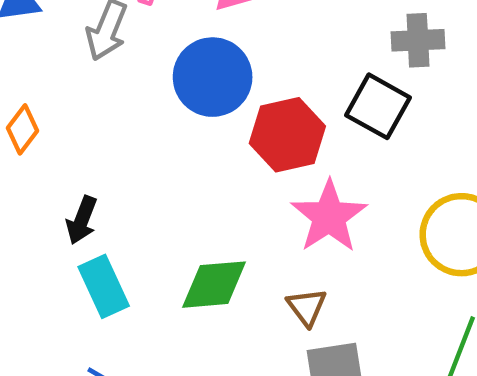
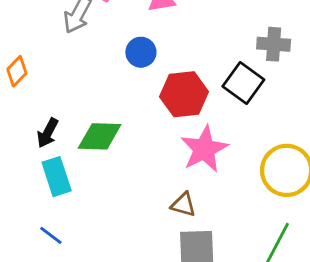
blue circle: (213, 77) -> (141, 52), size x0.6
green diamond: (214, 285) -> (100, 136), moved
brown triangle: (307, 307) -> (183, 205), turned -44

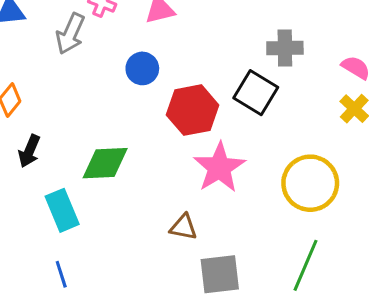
black arrow: (48, 133) -> (29, 151), moved
brown triangle: (183, 205) -> (183, 227), moved
blue line: (51, 235) -> (61, 274), turned 40

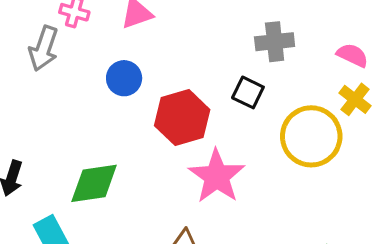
black square: (256, 93) -> (248, 92), size x0.7
yellow circle: (310, 183) -> (311, 136), moved

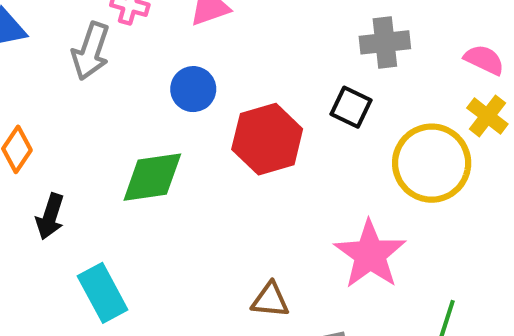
pink star: (217, 176) -> (370, 254), moved
green diamond: (94, 183) -> (152, 177), moved

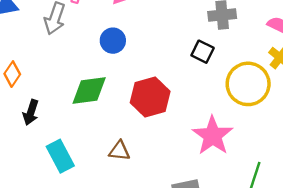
red hexagon: (267, 139) -> (150, 97), moved
brown triangle: (270, 300) -> (119, 151), moved

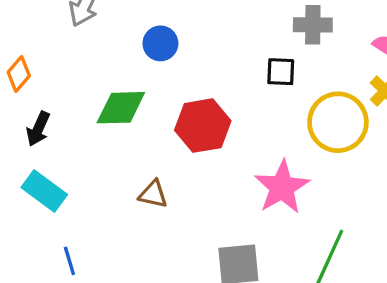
black square: (203, 52) -> (281, 72), turned -30
cyan rectangle: (60, 156) -> (44, 191), moved, turned -32

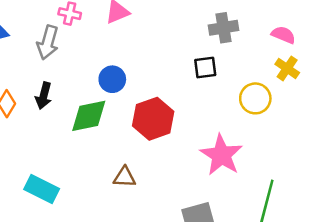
blue circle: (160, 43) -> (112, 79), moved
yellow circle: (338, 122) -> (255, 98), size x0.7
black arrow: (38, 129) -> (44, 96), moved

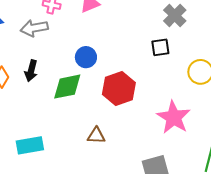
gray cross: (223, 28) -> (175, 16), turned -35
gray arrow: (48, 42) -> (34, 28), turned 64
cyan rectangle: (42, 189) -> (30, 145), turned -36

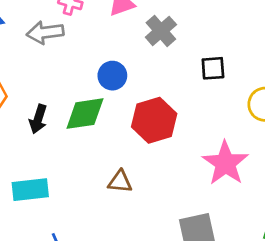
gray cross: (175, 16) -> (161, 31), moved
black arrow: (31, 71) -> (38, 119), moved

